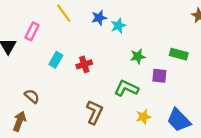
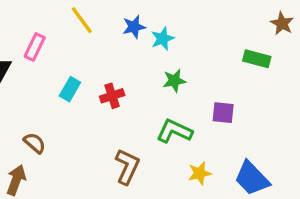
green rectangle: (179, 54) -> (257, 59), moved
green star: (138, 56) -> (174, 81), moved

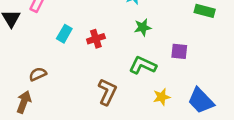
brown semicircle: (35, 143) -> (38, 74), turned -66

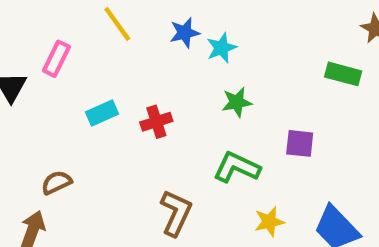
cyan rectangle: (64, 34) -> (102, 113), turned 36

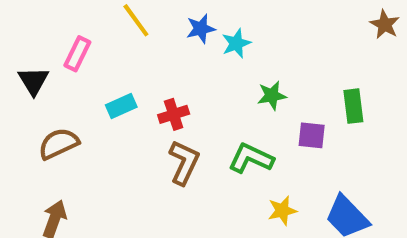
green rectangle: (343, 74) -> (353, 106), moved, turned 68
green star: (237, 102) -> (272, 96), moved
brown semicircle: (56, 183) -> (59, 144), moved, size x1.4
brown L-shape: (176, 213) -> (184, 162), moved

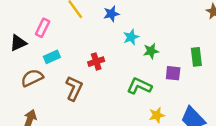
cyan star: (236, 43) -> (131, 37), moved
black triangle: (33, 81) -> (18, 43), turned 36
cyan rectangle: (121, 106) -> (52, 57), moved
brown L-shape: (184, 162) -> (74, 88), moved

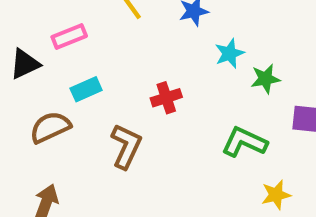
pink rectangle: (43, 28) -> (69, 37), turned 42

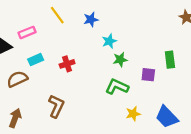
green star: (265, 79) -> (120, 60), moved
red cross: (166, 98) -> (67, 64), moved
brown L-shape: (126, 146) -> (56, 106), moved

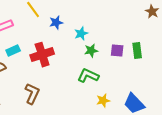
blue star: (91, 19) -> (56, 23), moved
red cross: (67, 64) -> (42, 55), size x1.6
purple square: (148, 75) -> (117, 51), moved

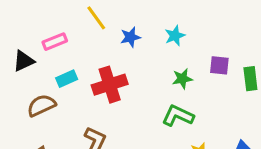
cyan star: (81, 34) -> (175, 36), moved
purple square: (117, 51) -> (219, 65), moved

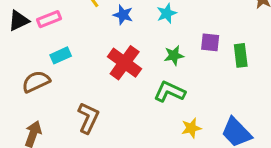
blue star: (130, 37) -> (123, 15), turned 30
black triangle: (24, 61) -> (19, 21), moved
red cross: (110, 85) -> (125, 63), moved, turned -36

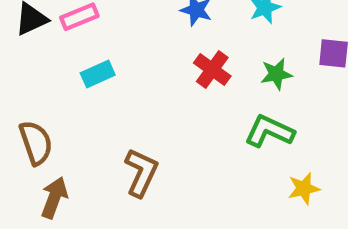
red cross: (125, 63) -> (212, 69), moved, size x0.7
brown semicircle: (36, 82) -> (36, 143), moved, turned 96

